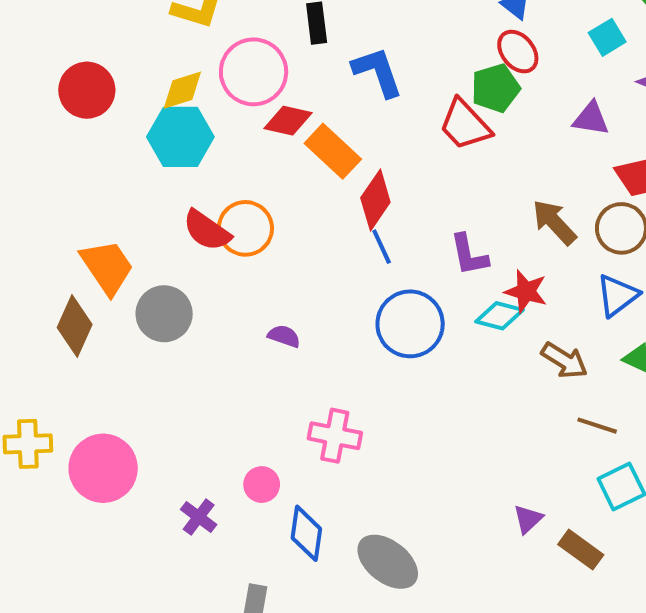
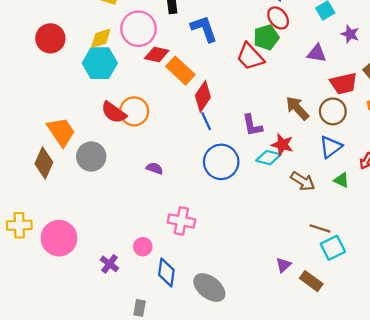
brown line: (597, 426) -> (320, 228), moved

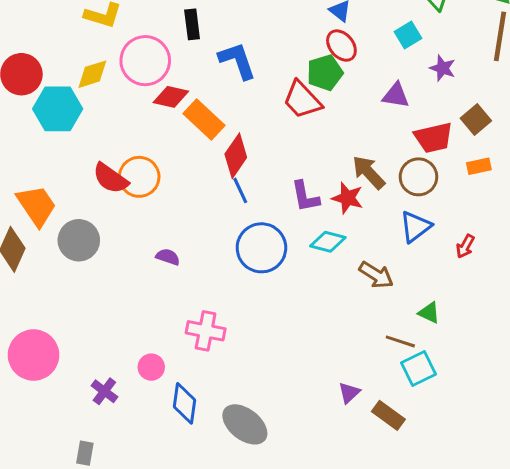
cyan hexagon: (100, 63) -> (58, 109), moved
red star: (282, 145) -> (348, 198), moved
green triangle: (341, 180) -> (429, 313), moved
gray rectangle: (140, 308) -> (85, 453), moved

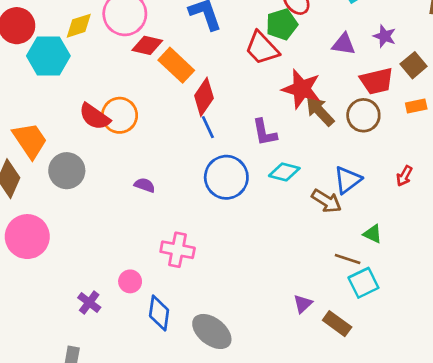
purple star: (443, 68) -> (385, 36), moved
red star: (348, 198) -> (301, 89), moved, size x1.4
blue triangle: (415, 227) -> (348, 180), moved
pink circle: (33, 355) -> (27, 237), moved

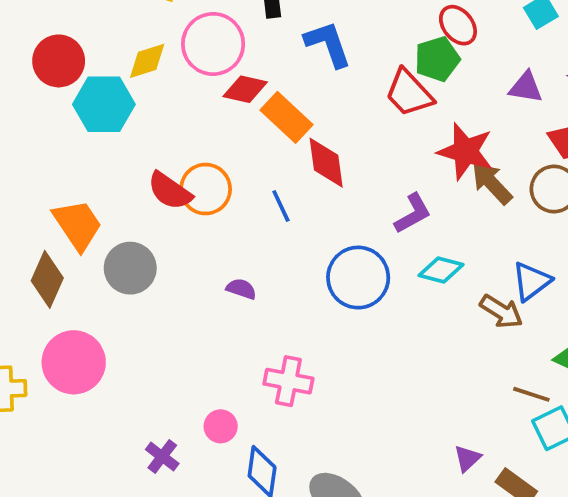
red diamond: (204, 97) -> (326, 163), turned -42
blue line: (208, 127) -> (281, 206), moved
purple L-shape: (265, 132) -> (413, 214), turned -108

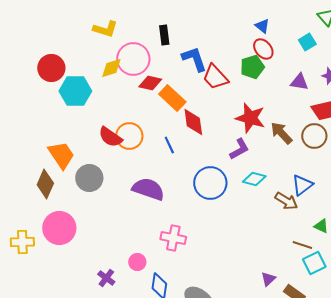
yellow diamond: (147, 61) -> (111, 68), moved
red trapezoid: (409, 93) -> (215, 77), moved
red star: (465, 151) -> (250, 118), moved
purple semicircle: (241, 289) -> (148, 189), size x2.0

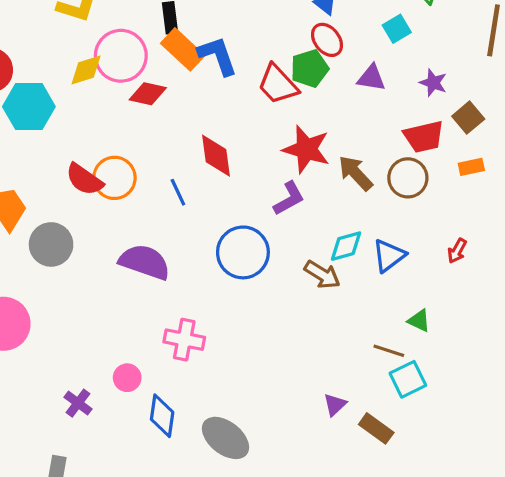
red trapezoid: (215, 77) -> (278, 84), moved
purple triangle: (299, 82) -> (371, 78), moved
orange rectangle: (172, 98) -> (183, 49), moved
cyan diamond: (254, 179) -> (346, 246), moved, turned -30
brown arrow: (286, 201) -> (322, 275), moved

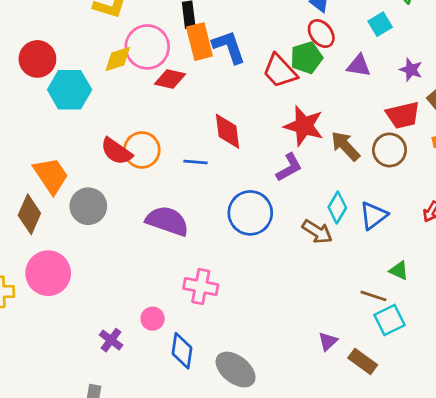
orange rectangle: (183, 49) -> (199, 42), turned 33
blue line: (178, 192) -> (195, 162), turned -60
cyan diamond: (346, 246) -> (337, 208), turned -44

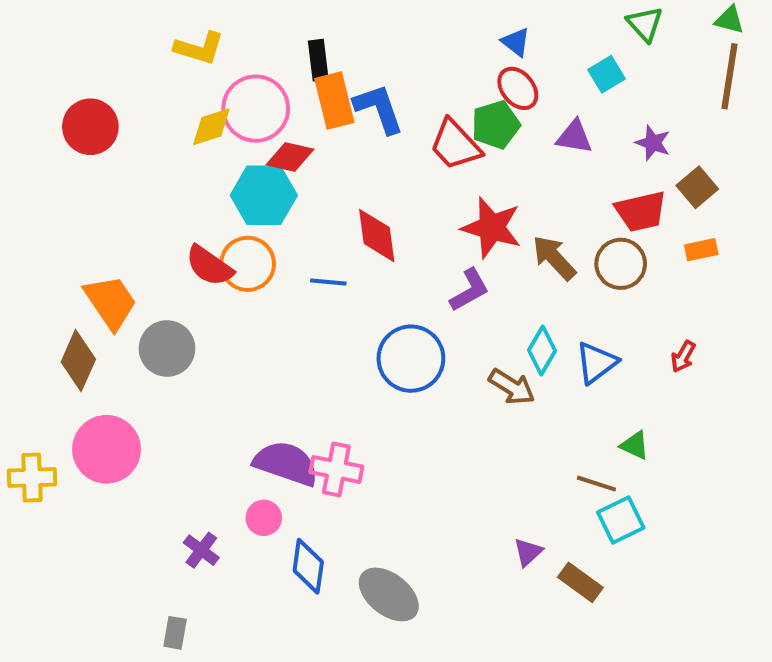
cyan hexagon: (70, 90) -> (264, 195), moved
purple semicircle: (167, 221) -> (286, 463), moved

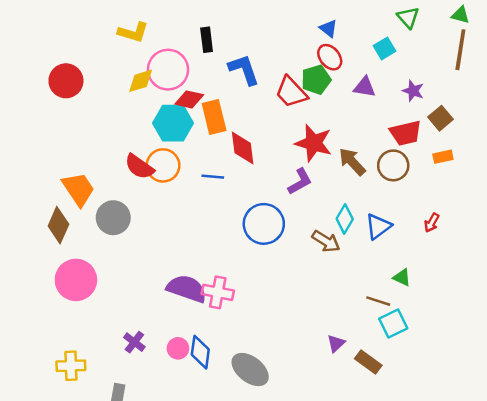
orange rectangle: (334, 101) -> (214, 117), moved
yellow cross: (32, 478) -> (71, 366), moved
pink circle: (264, 518) -> (178, 348), moved

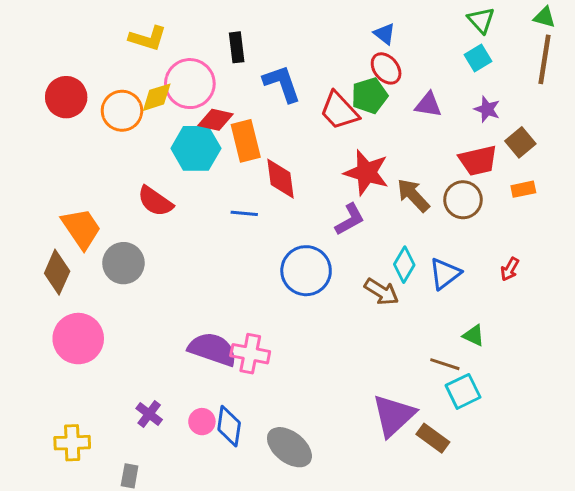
cyan square: (384, 48) -> (478, 58), moved
orange circle: (163, 165) -> (122, 111), moved
purple triangle: (336, 343) -> (394, 416), size x2.0

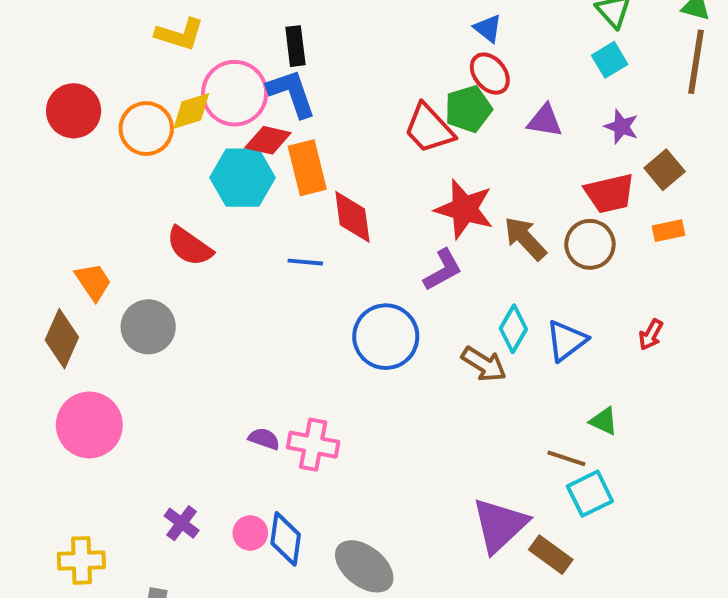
blue L-shape: (282, 84) -> (292, 93), moved
orange trapezoid: (81, 228) -> (93, 282), size x0.7
purple semicircle: (213, 349) -> (264, 439), size x0.5

